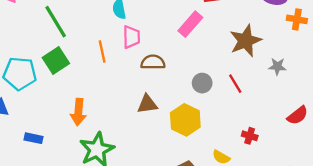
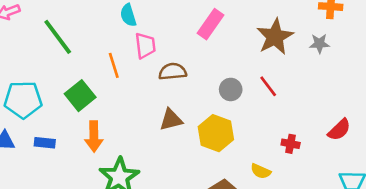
green square: (56, 61) -> (80, 96), moved
gray star: (277, 66) -> (319, 44), moved
red semicircle: (298, 115) -> (339, 130), moved
blue rectangle: (34, 138) -> (45, 143), moved

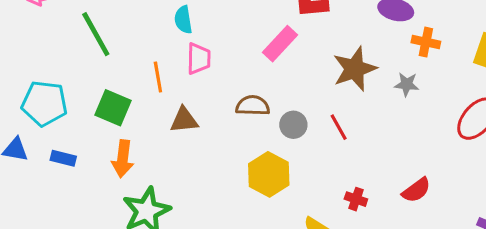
brown semicircle: (173, 72) -> (253, 106), moved
green square: (80, 96) -> (113, 108), turned -36
brown triangle: (171, 120) -> (184, 120), moved

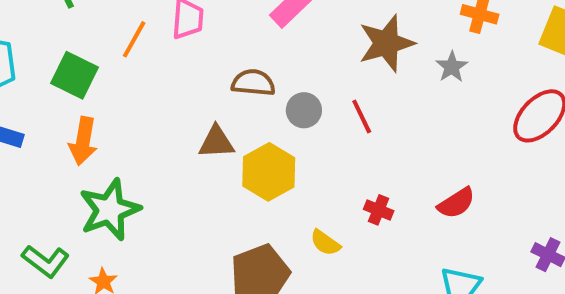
orange line: (158, 77) -> (134, 39), turned 36
gray star: (407, 84) -> (452, 67), turned 30
brown triangle: (184, 120) -> (216, 142), moved

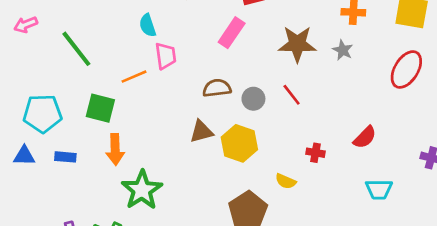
orange line: (134, 39) -> (134, 77), turned 50
brown star: (386, 43) -> (297, 44), turned 30

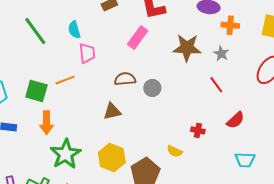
green line: (76, 49) -> (35, 31), moved
orange line: (134, 77) -> (65, 80), moved
red line: (292, 95) -> (216, 85), moved
yellow hexagon: (239, 143) -> (112, 157), moved

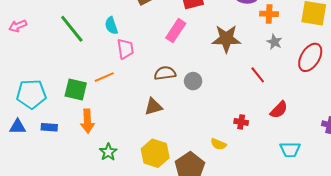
gray star: (221, 54) -> (274, 42), moved
green star: (66, 154) -> (108, 152), size x0.6

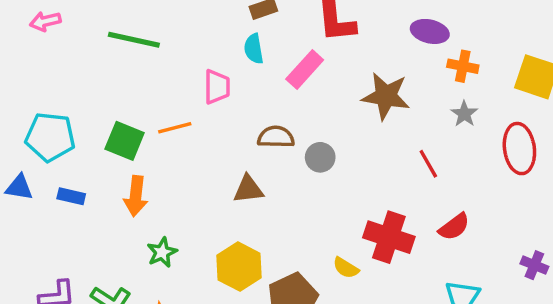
cyan semicircle: (111, 26) -> (254, 49), moved
green line: (72, 29) -> (134, 40), turned -48
red ellipse: (310, 57) -> (519, 149), turned -48
red cross: (241, 122) -> (389, 237), size x2.0

